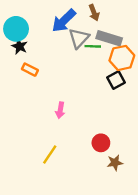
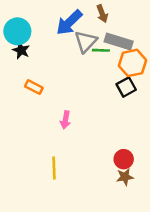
orange rectangle: (30, 70) -> (34, 87), moved
red circle: (101, 143) -> (124, 159), moved
yellow line: (50, 154) -> (54, 168), turned -36

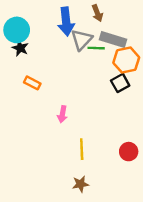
blue arrow: (69, 22) -> (66, 22), turned -52
red circle: (124, 159) -> (129, 152), moved
yellow line: (54, 168) -> (82, 149), moved
brown star: (125, 177) -> (80, 184), moved

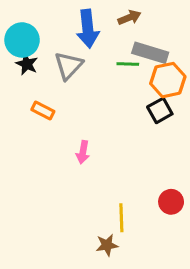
brown arrow: (97, 13) -> (129, 18), turned -91
gray triangle: (82, 40) -> (68, 66), moved
yellow line: (82, 149) -> (121, 218), moved

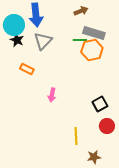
blue arrow: (88, 29) -> (36, 15), moved
orange hexagon: (168, 80) -> (92, 50), moved
black square: (160, 110) -> (100, 104), moved
brown star: (107, 245) -> (94, 157), moved

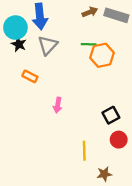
gray rectangle: (94, 33) -> (116, 15), moved

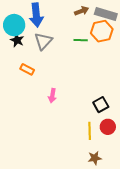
orange hexagon: (102, 55) -> (102, 31), moved
yellow line: (84, 151) -> (90, 131), moved

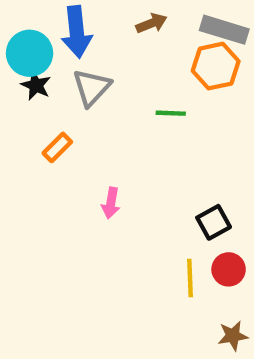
brown arrow: (82, 11) -> (152, 23), moved
green line: (81, 40) -> (171, 113), moved
orange rectangle: (27, 69) -> (57, 147), turned -72
brown star: (95, 158) -> (233, 336), moved

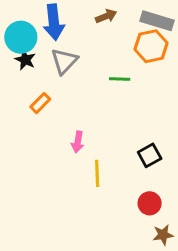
red circle: (229, 269) -> (150, 203), moved
yellow line: (190, 278) -> (97, 173), moved

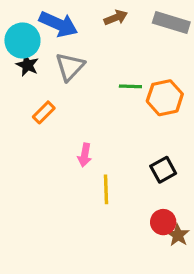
blue arrow: (54, 22) -> (58, 24), turned -60
orange hexagon: (151, 46) -> (165, 98), moved
brown star: (163, 235) -> (178, 235), moved, turned -30

